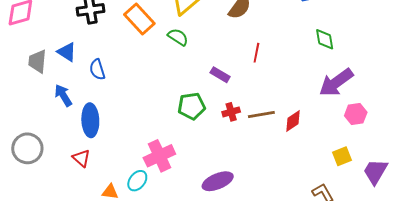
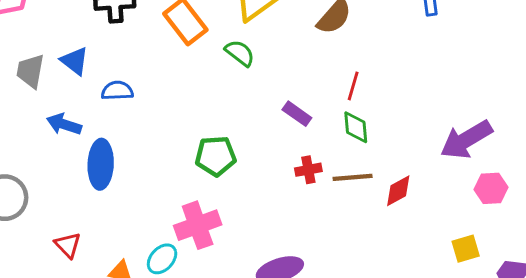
green diamond: (325, 39) -> (356, 127), moved
blue semicircle: (97, 70) -> (117, 91), turned 100
blue arrow: (63, 95) -> (64, 124), turned -45
green pentagon: (192, 106) -> (216, 156), moved
red triangle: (81, 158) -> (68, 245), moved

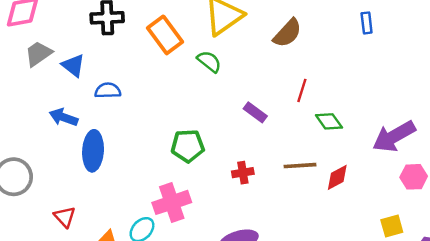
gray trapezoid: (30, 71) -> (38, 54), moved, turned 44
green diamond: (356, 127) -> (329, 121), moved, turned -32
red cross: (308, 170) -> (243, 173), moved

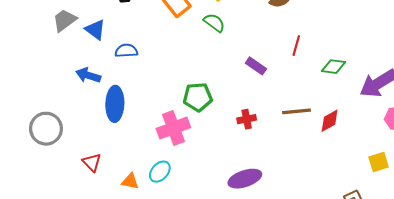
green diamond: (329, 121) -> (333, 67), moved, turned -45
pink cross: (172, 202) -> (173, 128), moved

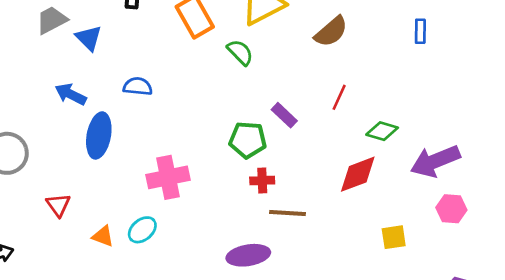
blue semicircle: (126, 51) -> (138, 86), moved
green pentagon: (198, 97) -> (248, 140), moved
brown line: (297, 111) -> (288, 213), moved
red diamond: (330, 121) -> (358, 174), moved, size x1.4
yellow square: (379, 162) -> (394, 237), moved

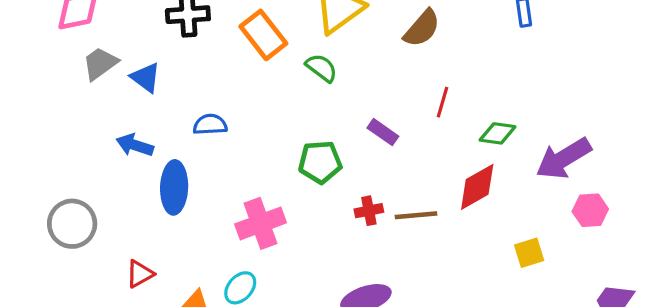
green pentagon: (248, 140) -> (320, 162), moved
red triangle: (58, 205) -> (140, 274), turned 45
brown line: (288, 213) -> (416, 215), moved

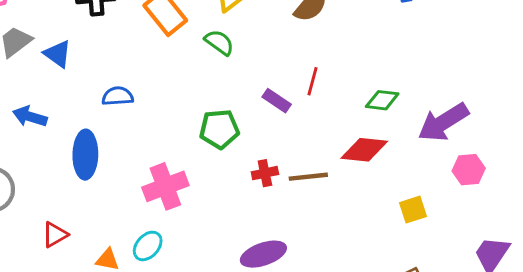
red line: (442, 102) -> (312, 81), moved
blue arrow: (135, 145) -> (30, 116), moved
red diamond: (477, 187) -> (364, 150), turned 36

